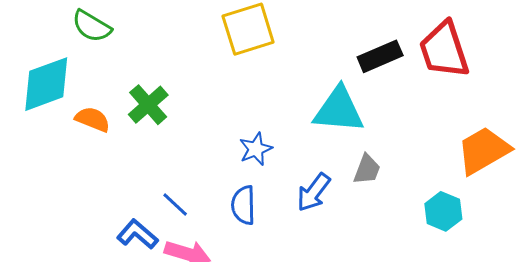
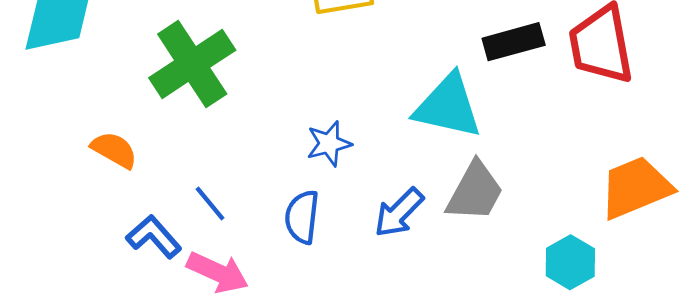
green cross: (148, 105) -> (192, 64), size x1.5
orange semicircle: (93, 119) -> (114, 150), moved
gray trapezoid: (367, 169) -> (475, 192), size x1.5

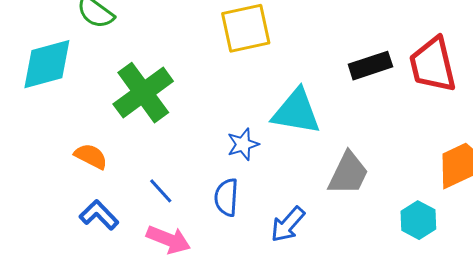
cyan triangle: (448, 106) -> (296, 112), moved
blue arrow: (399, 213) -> (288, 224), moved
blue L-shape: (154, 237) -> (99, 215), moved

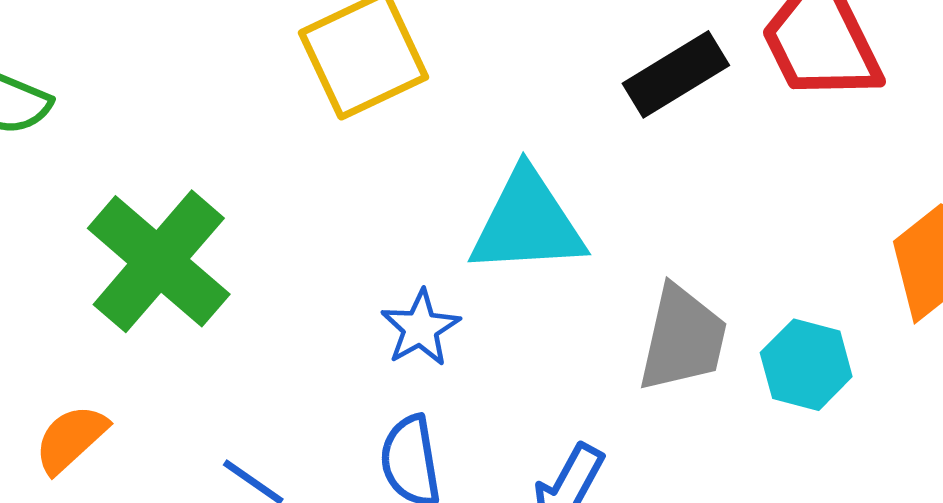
orange semicircle: (91, 156) -> (71, 439), turned -56
cyan hexagon: (418, 220) -> (806, 365), moved

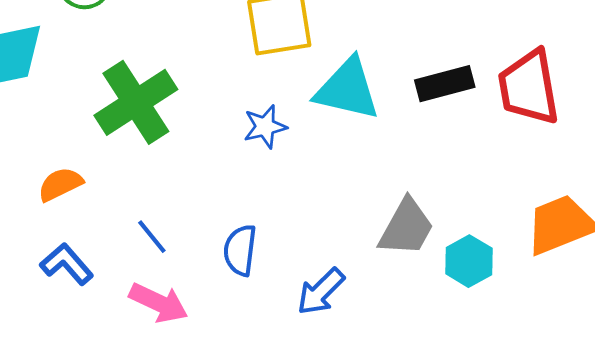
cyan triangle: (527, 223) -> (347, 89), moved
blue star: (420, 328) -> (265, 127), moved

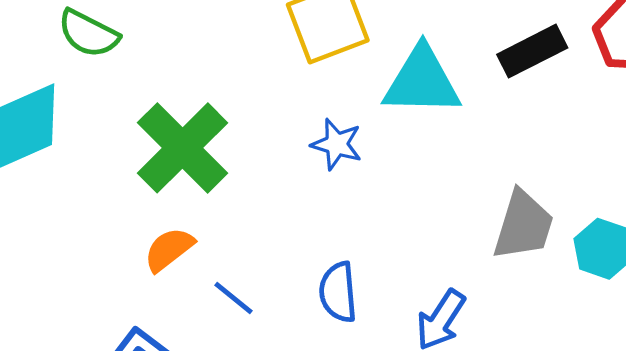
blue star: (265, 127) -> (337, 144), turned -30
orange semicircle: (60, 184) -> (169, 249), moved

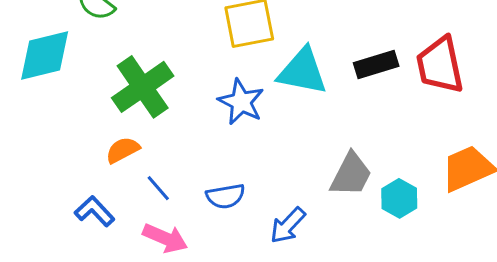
blue star: (337, 144) -> (241, 102), size x1.4
blue semicircle: (338, 292) -> (226, 196), turned -105

